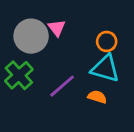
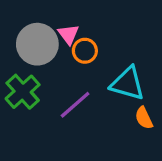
orange circle: (107, 41) -> (85, 51), moved
orange semicircle: (97, 97) -> (144, 118), moved, turned -132

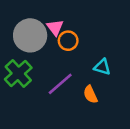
cyan triangle: (127, 83) -> (102, 67), size x0.6
orange semicircle: (144, 118) -> (90, 94), moved

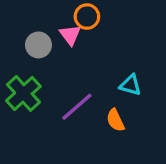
gray circle: (30, 35) -> (38, 45), size x0.6
orange circle: (68, 41) -> (87, 17), moved

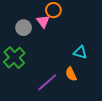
purple line: (77, 107) -> (47, 82), moved

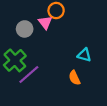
purple line: (47, 82) -> (29, 75), moved

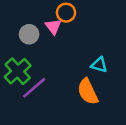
orange semicircle: (74, 78) -> (88, 92), size x1.5

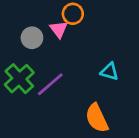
purple line: (34, 88) -> (50, 84), moved
orange semicircle: (88, 92) -> (97, 118), moved

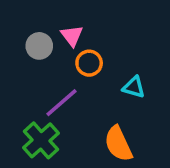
orange circle: (73, 14) -> (89, 63), moved
green cross: (19, 79) -> (41, 140), moved

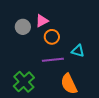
pink triangle: (72, 36) -> (42, 21), turned 40
purple line: (62, 103) -> (53, 60), moved, turned 35

